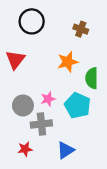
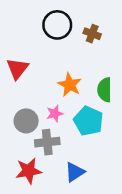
black circle: (32, 21) -> (57, 25), moved
orange star: (68, 62) -> (70, 85), moved, turned -30
red star: (25, 149) -> (29, 171), size x1.5

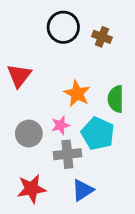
gray cross: (47, 142) -> (67, 154), moved

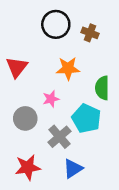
orange star: (77, 93) -> (68, 68), moved, turned -30
pink star: (61, 125) -> (51, 99), moved
gray cross: (67, 154) -> (59, 137), turned -35

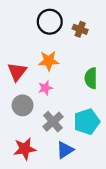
red triangle: (17, 67) -> (17, 72), moved
orange star: (68, 68) -> (49, 61), moved
cyan pentagon: (86, 118) -> (87, 122), moved, turned 30

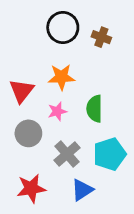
green semicircle: (91, 78) -> (94, 109), moved

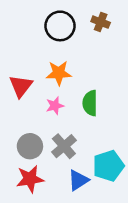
brown cross: (101, 37) -> (101, 22), moved
gray circle: (28, 133) -> (30, 146), moved
cyan pentagon: (110, 154) -> (108, 166), moved

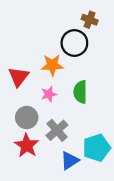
black circle: (60, 26) -> (74, 43), moved
gray circle: (30, 146) -> (27, 118), moved
red star: (30, 179) -> (27, 145), moved, turned -30

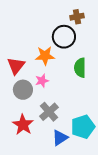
brown cross: (90, 20) -> (77, 17), turned -32
green semicircle: (80, 92) -> (80, 68), moved
gray circle: (27, 118) -> (23, 90), moved

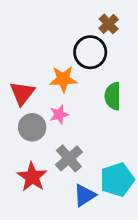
brown cross: (77, 17) -> (109, 24), turned -32

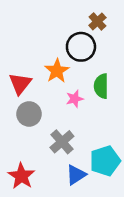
orange star: (63, 79) -> (57, 71), turned -30
pink star: (59, 115) -> (75, 99), moved
red star: (32, 177) -> (21, 176), moved

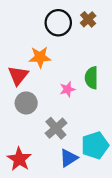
black circle: (81, 47) -> (58, 23), moved
orange star: (57, 71) -> (40, 57), moved, turned 30

